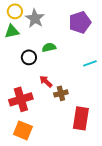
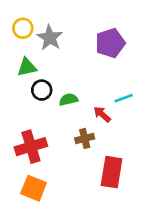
green triangle: (12, 31) -> (27, 67), moved
green semicircle: (49, 47) -> (69, 99), moved
red arrow: (46, 81) -> (102, 114), moved

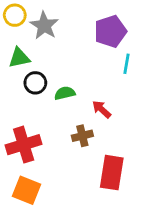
cyan line: (124, 98) -> (127, 64), moved, turned -60

